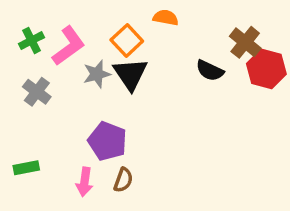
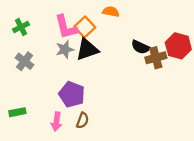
brown cross: (245, 42) -> (156, 58), moved, turned 36
pink L-shape: (69, 46) -> (66, 27), moved, turned 112
black triangle: (130, 74) -> (87, 49), turned 45

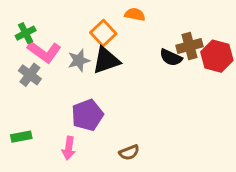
pink L-shape: (66, 27) -> (44, 52), moved, turned -40
brown cross: (156, 58) -> (190, 46), moved
purple pentagon: (72, 94) -> (87, 115), turned 30
brown semicircle: (82, 120) -> (129, 152), moved, turned 49

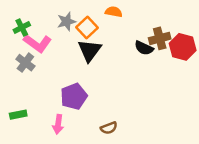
gray star: (79, 60) -> (67, 21), moved
black triangle: (106, 60) -> (89, 50), turned -35

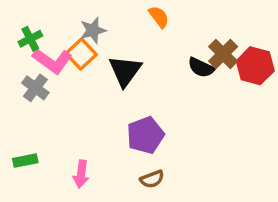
orange semicircle: (114, 12) -> (159, 17), turned 42
orange square: (87, 28) -> (81, 54), moved
brown cross: (160, 38) -> (223, 54), turned -30
purple pentagon: (74, 96) -> (145, 135), moved

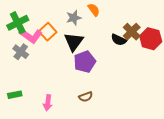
gray star: (93, 30) -> (74, 18), moved
green cross: (30, 39) -> (18, 23), size x1.5
purple pentagon: (145, 135) -> (85, 62), moved
brown semicircle: (152, 179) -> (86, 97), moved

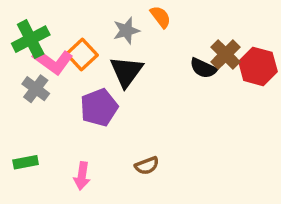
purple pentagon: (85, 62) -> (99, 107), moved

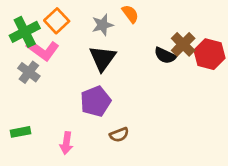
orange square: (82, 54) -> (57, 21), moved
purple pentagon: (99, 107) -> (96, 101), moved

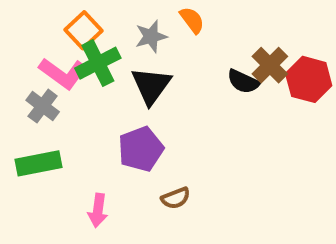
green cross: (25, 32) -> (98, 63), moved
green rectangle: (21, 132) -> (38, 163), moved, size x1.5

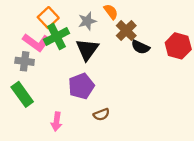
brown cross: (270, 65) -> (126, 31), moved
gray cross: (43, 106) -> (25, 61), turned -30
green rectangle: (38, 163) -> (22, 94), turned 65

